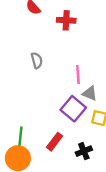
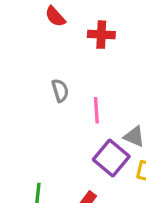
pink line: (78, 74) -> (96, 110), moved

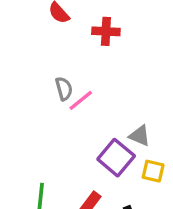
pink line: (96, 110) -> (81, 100), moved, turned 55

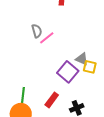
yellow square: (153, 171) -> (90, 67), moved

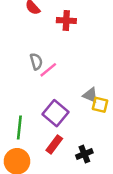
purple square: (68, 72) -> (55, 113), moved
green line: (23, 97) -> (19, 128), moved

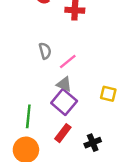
pink line: (48, 70) -> (68, 61), moved
gray triangle: (90, 95) -> (64, 84), moved

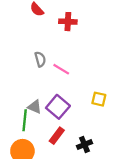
pink line: (68, 61) -> (61, 69), turned 70
gray triangle: (64, 84) -> (35, 107), moved

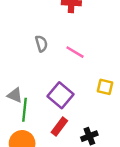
pink line: (61, 69) -> (75, 52), moved
gray triangle: (35, 107) -> (15, 95), moved

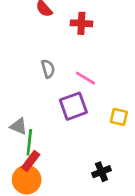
purple square: (61, 95) -> (73, 106), moved, turned 30
red rectangle: (59, 127) -> (31, 161), moved

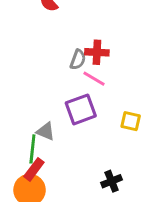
red cross: (81, 23) -> (97, 52), moved
gray semicircle: (48, 69) -> (78, 60), moved, turned 36
gray triangle: (19, 126) -> (46, 131), moved

